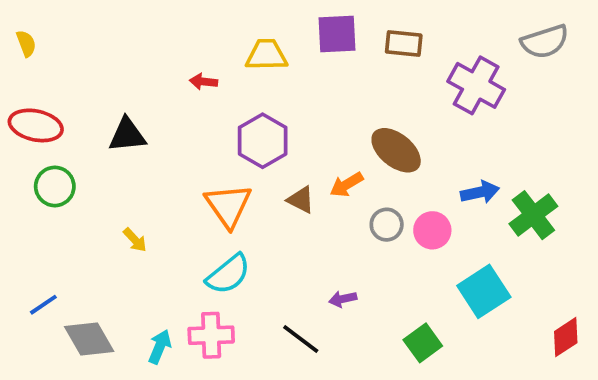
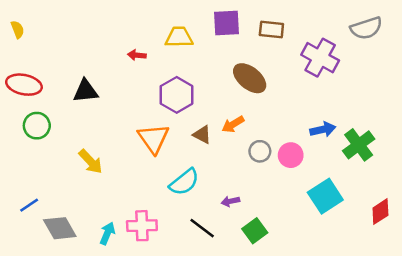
brown ellipse: (396, 150) -> (250, 78), moved
yellow arrow: (135, 240) -> (91, 162), size x1.5
cyan semicircle: (228, 274) -> (184, 182), moved
red diamond: (566, 337) -> (380, 212), moved
green square: (423, 343) -> (255, 231), moved

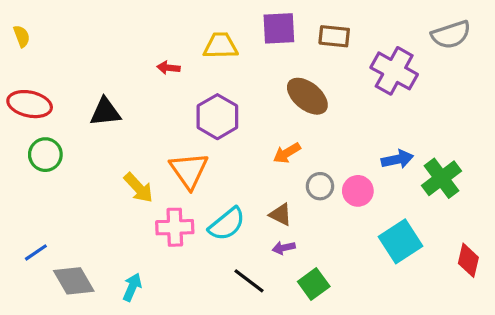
brown triangle: (202, 135) -> (281, 215), moved
yellow arrow: (91, 162) -> (138, 188), moved
red diamond: (380, 212) -> (468, 260), turned -44
pink cross: (142, 226) -> (175, 227), moved

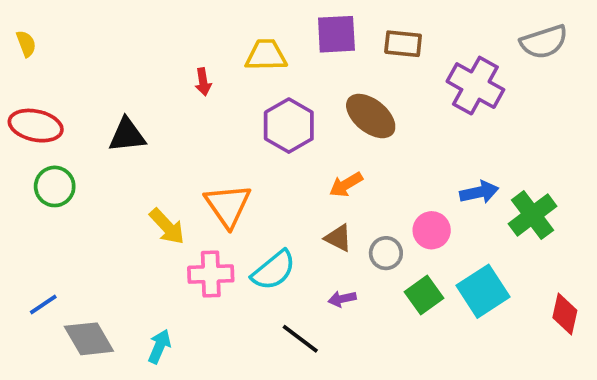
red arrow: (168, 68) -> (203, 82), turned -105
purple hexagon: (217, 117) -> (289, 126), moved
gray circle: (320, 186) -> (386, 253), moved
brown triangle: (281, 215) -> (338, 238), moved
green square: (314, 284) -> (424, 295), moved

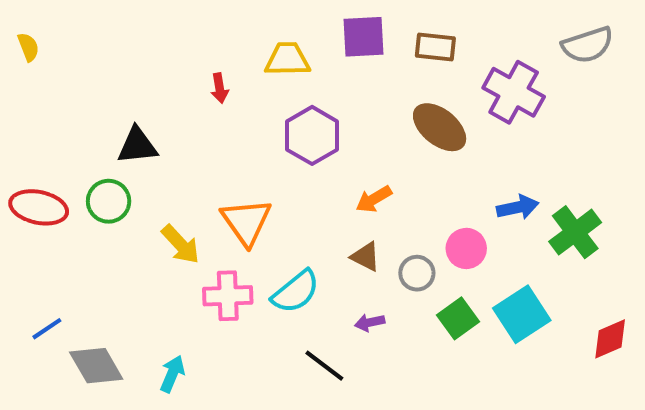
brown ellipse: (371, 116) -> (440, 127), moved
red ellipse: (36, 126) -> (39, 207), moved
green circle: (55, 186) -> (109, 201), moved
red diamond: (565, 314) -> (610, 339), turned 54

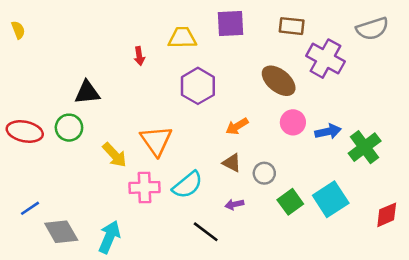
brown rectangle: (435, 47) -> (292, 26), moved
pink circle: (466, 248) -> (293, 122), moved
cyan arrow: (172, 374) -> (109, 237), size x1.4

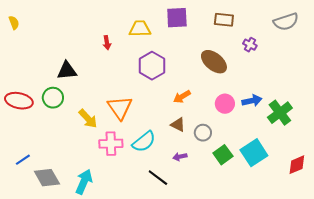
purple cross: (325, 59) -> (250, 45), size x0.5
pink circle: (293, 122) -> (225, 104), moved

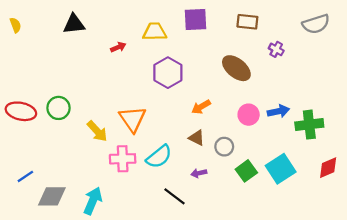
red arrow: (107, 43) -> (118, 47), turned -104
black triangle: (67, 71) -> (74, 24), moved
green cross: (280, 113) -> (309, 125), turned 30
red diamond: (297, 165) -> (328, 168), moved
gray diamond: (47, 178) -> (52, 196), turned -60

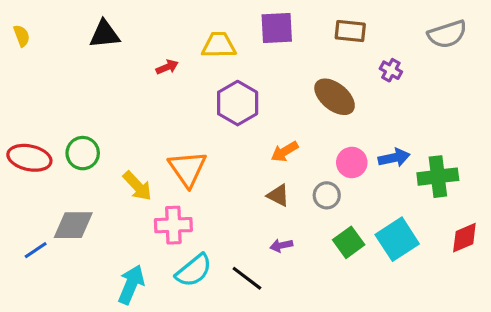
gray circle: (224, 147) -> (327, 195), moved
cyan semicircle: (159, 157) -> (194, 270), moved
gray diamond: (52, 196) -> (73, 225), moved

